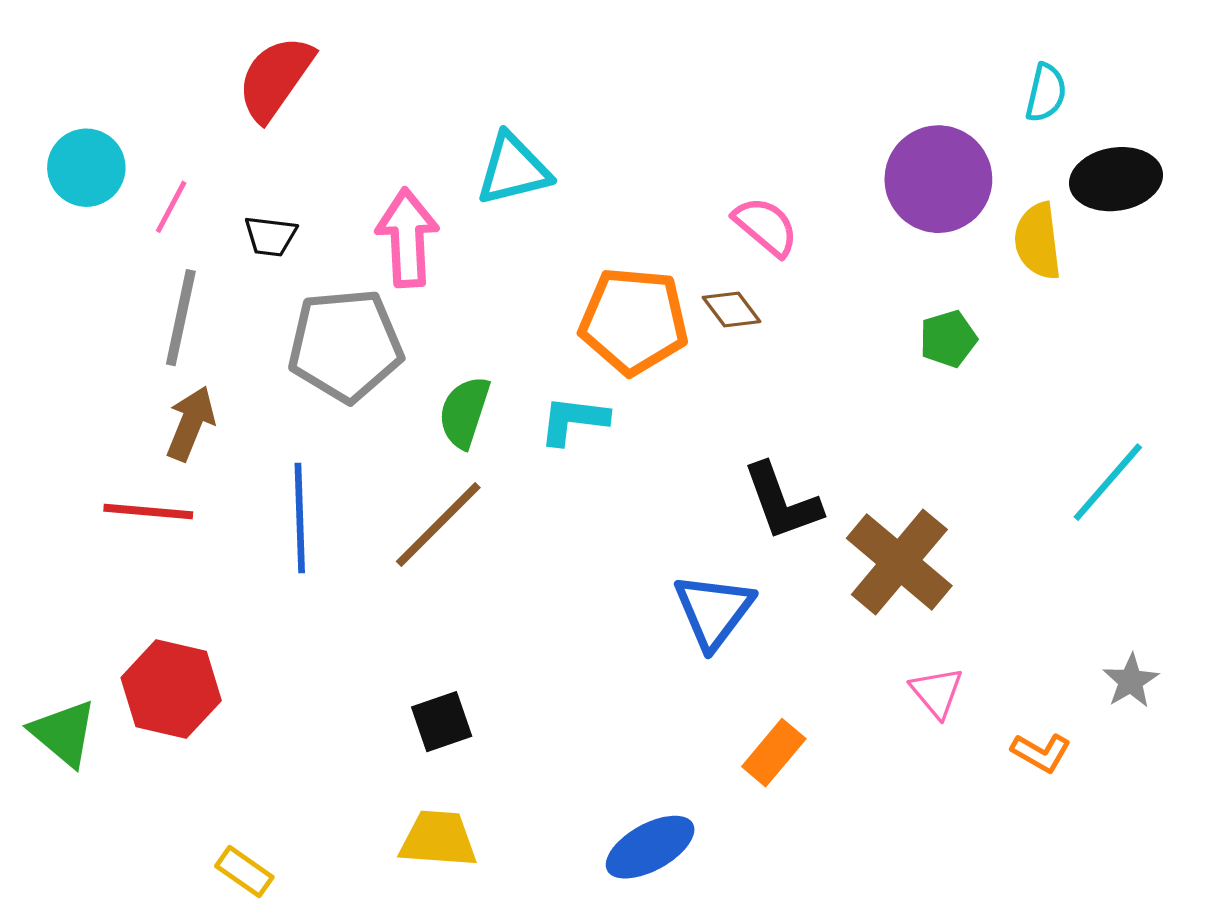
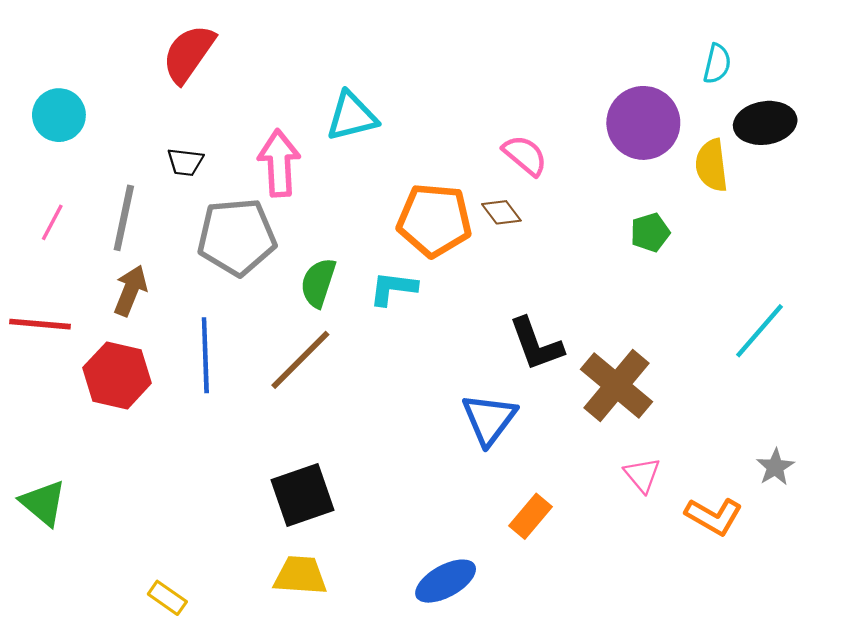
pink line: (171, 207) -> (52, 222), moved
red line: (148, 511) -> (40, 324), moved
red hexagon: (171, 689) -> (117, 375), moved
black square: (442, 722) -> (303, 495), size x1.5
orange L-shape: (1041, 753) -> (714, 516), size x1.4

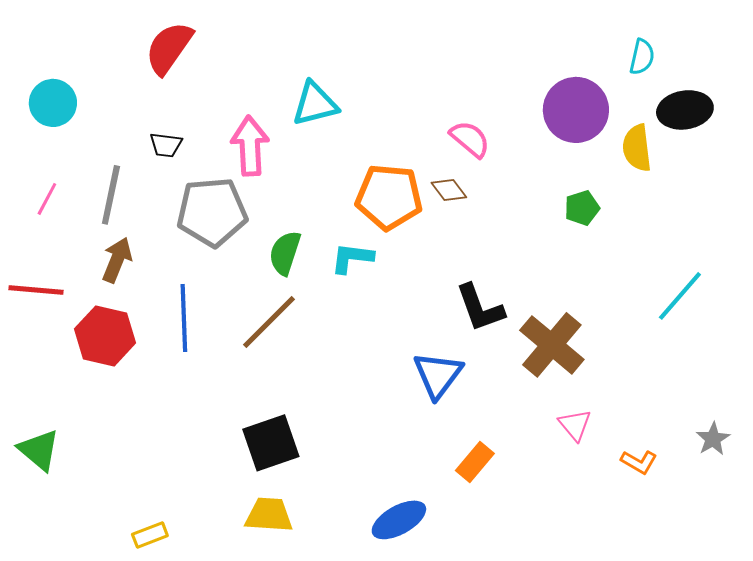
gray star: (775, 467) -> (713, 439), moved
orange L-shape: (714, 516) -> (639, 462), size x0.7
yellow rectangle: (167, 598) -> (150, 535), turned -56

